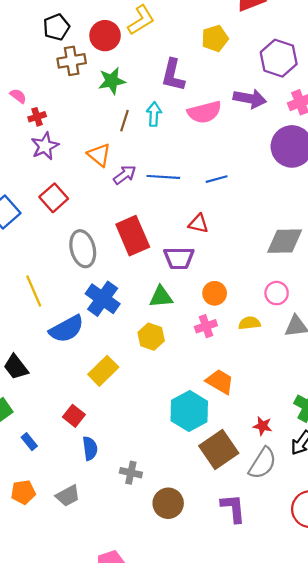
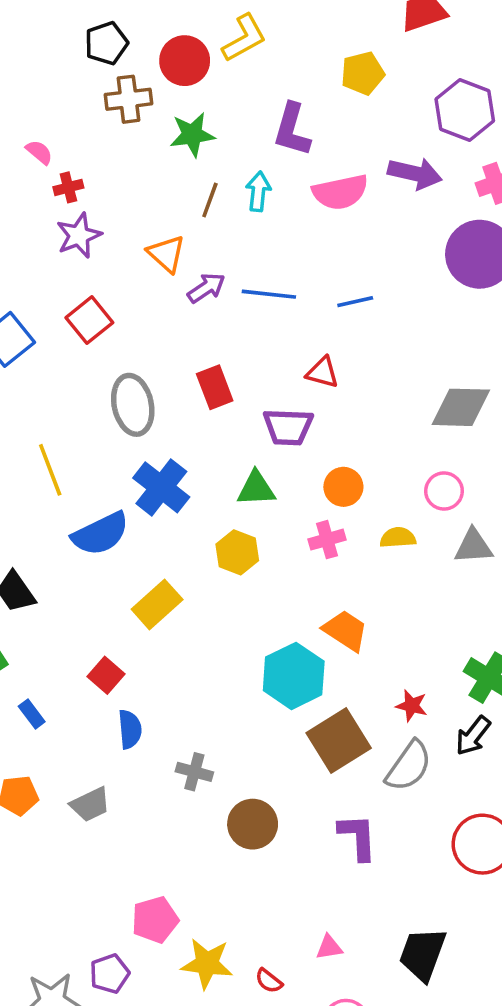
red rectangle: (133, 236) -> (215, 387), size x0.7

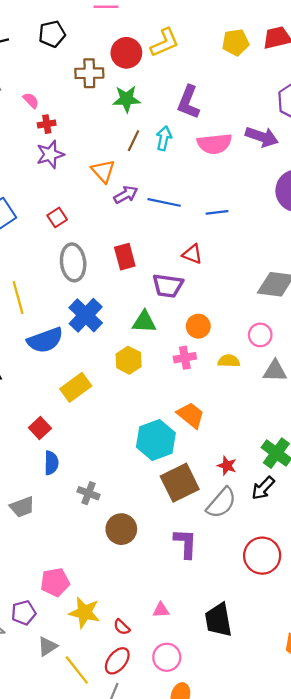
black pentagon: (106, 43) -> (52, 34), moved
yellow pentagon: (363, 73) -> (236, 42), moved
red square: (89, 320) -> (57, 217), moved, size x0.7
black trapezoid: (423, 954) -> (218, 620), turned -36

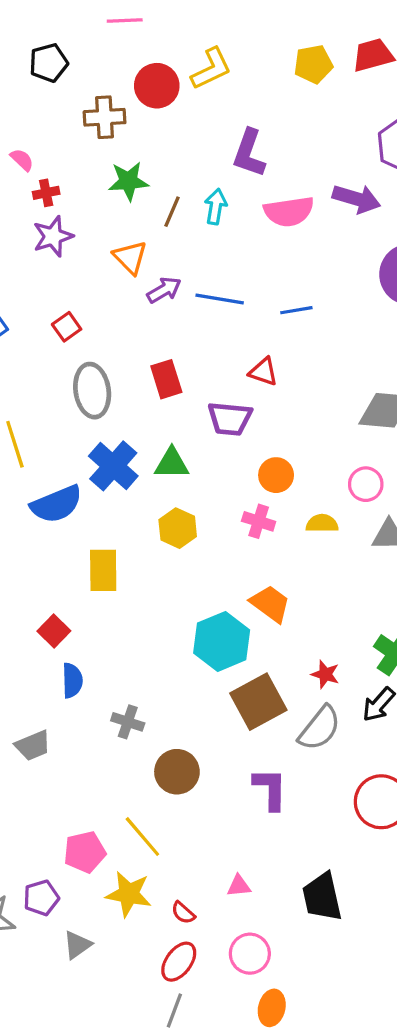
green star: (127, 99) -> (128, 181), moved
green triangle: (144, 322) -> (172, 463), moved
pink cross: (185, 358) -> (259, 521), turned 30
yellow rectangle: (76, 387) -> (103, 570), turned -52
yellow line: (77, 670) -> (142, 837), moved

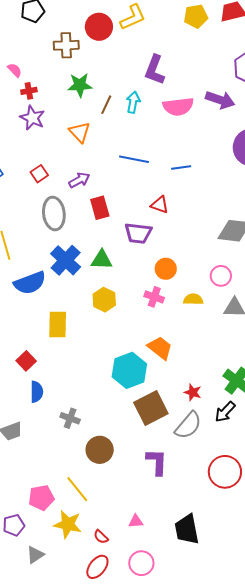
purple star: (53, 236) -> (32, 118), turned -30
purple arrow: (164, 290) -> (79, 180), moved

